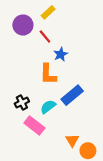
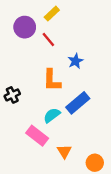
blue star: (61, 54) -> (76, 61), moved
black cross: (22, 102) -> (12, 95), moved
orange triangle: (72, 140) -> (64, 151), moved

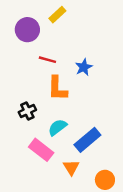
red line: (48, 40) -> (47, 60), moved, turned -35
black cross: (12, 95) -> (27, 111), moved
blue rectangle: (78, 103) -> (87, 140), moved

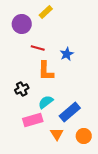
pink rectangle: (41, 150) -> (33, 120), turned -54
orange circle: (105, 180) -> (84, 136), moved

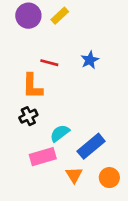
purple circle: (22, 24) -> (28, 16), moved
blue star: (67, 54) -> (90, 60), moved
orange L-shape: (46, 71) -> (32, 86), moved

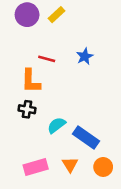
black cross: (28, 116) -> (27, 109), turned 35
blue rectangle: (91, 146) -> (86, 137), turned 75
pink rectangle: (43, 157) -> (36, 167), moved

